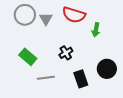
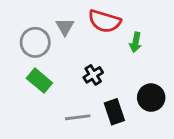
gray circle: (25, 15) -> (35, 42), moved
gray line: (46, 78) -> (78, 117), moved

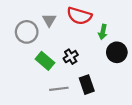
green rectangle: (39, 81) -> (45, 61), moved
black circle: (151, 98) -> (117, 52), moved

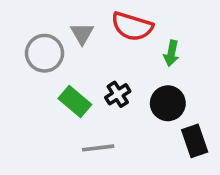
black circle: (117, 52) -> (168, 103), moved
black rectangle: (87, 85) -> (195, 141), moved

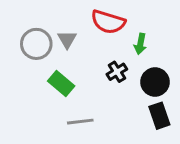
gray triangle: (82, 34) -> (67, 39), moved
black cross: (118, 94) -> (117, 72), moved
black circle: (168, 103) -> (155, 82), moved

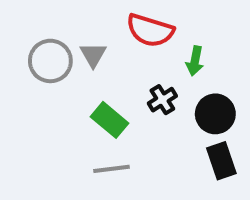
green rectangle: (61, 83) -> (109, 120), moved

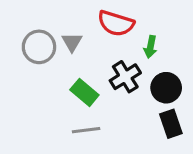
black cross: (162, 100) -> (125, 77), size x1.4

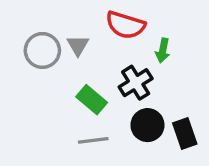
black circle: (166, 88) -> (147, 125), moved

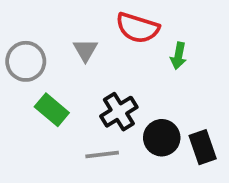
gray circle: (42, 50) -> (26, 61), moved
black cross: (136, 83) -> (119, 112), moved
green rectangle: (92, 100) -> (52, 110), moved

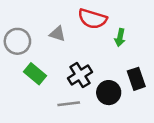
gray triangle: (85, 50) -> (57, 34), turned -42
black rectangle: (203, 147) -> (136, 79), moved

